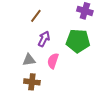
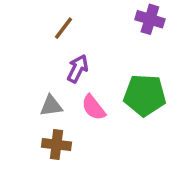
green pentagon: (78, 41) -> (145, 95), moved
pink semicircle: (53, 61) -> (93, 107), turned -56

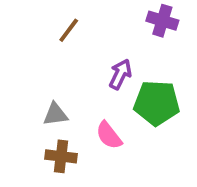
purple arrow: (78, 69) -> (120, 74), moved
pink semicircle: (93, 107) -> (109, 135), moved

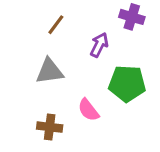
purple arrow: (120, 74) -> (99, 45), moved
gray triangle: (55, 114) -> (50, 71), moved, size x1.4

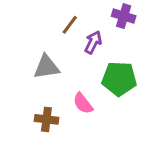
brown line: (56, 25) -> (70, 25), moved

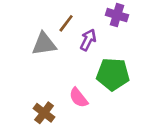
gray triangle: (46, 67) -> (44, 44), moved
brown cross: (46, 119) -> (44, 113), turned 30

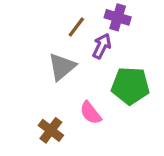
purple cross: (117, 15) -> (118, 17), moved
gray triangle: (44, 44) -> (62, 67), moved, turned -32

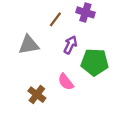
purple arrow: (102, 46) -> (70, 45), moved
gray triangle: (62, 67) -> (29, 45), moved, turned 30

